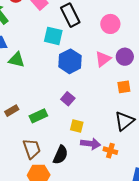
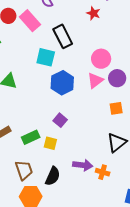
pink circle: (110, 24) -> (101, 59), moved
yellow square: (77, 126) -> (50, 143), moved

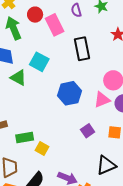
cyan square: (46, 57) -> (39, 62), moved
purple square: (60, 120) -> (88, 131), moved

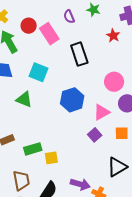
green triangle: (18, 78) -> (24, 100), moved
pink triangle: (102, 100) -> (102, 112), moved
yellow square: (42, 149) -> (51, 158), turned -32

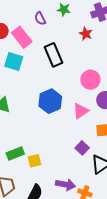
cyan square: (38, 72) -> (14, 62), moved
purple square: (95, 135) -> (82, 148), moved

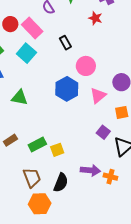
black rectangle: (54, 55) -> (65, 43), size x0.6
cyan square: (14, 62) -> (26, 53), turned 30
pink circle: (90, 80) -> (86, 66), moved

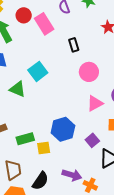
cyan square: (26, 53) -> (38, 71), moved
blue hexagon: (67, 89) -> (63, 129), moved

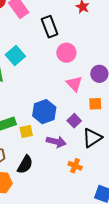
black rectangle: (74, 45) -> (50, 27), size x1.5
pink triangle: (95, 103) -> (74, 84), turned -42
purple arrow: (72, 175) -> (56, 142), moved

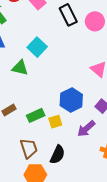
pink circle: (66, 53) -> (95, 21), moved
purple arrow: (56, 142) -> (86, 129), turned 132

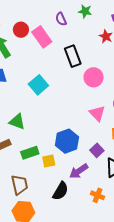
pink circle: (95, 21) -> (94, 77), moved
green triangle: (20, 68) -> (17, 122), moved
black semicircle: (58, 155) -> (61, 191), moved

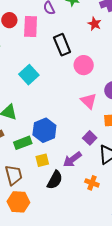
pink rectangle: (42, 37) -> (31, 27), turned 40
blue hexagon: (67, 141) -> (44, 130), moved
yellow square: (49, 161) -> (42, 160), moved

